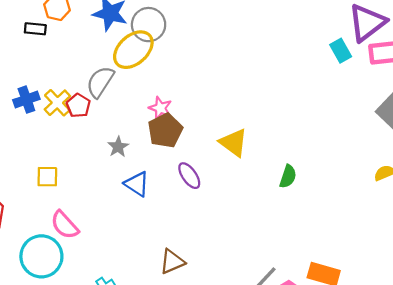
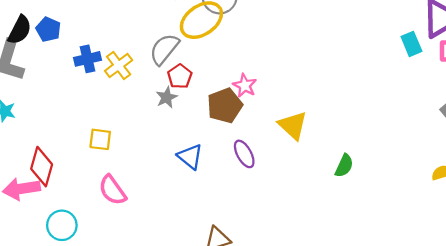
red pentagon: (78, 106) -> (180, 76), moved
pink star: (160, 108) -> (245, 86), moved
gray star: (118, 147) -> (167, 97), moved
cyan circle: (41, 256) -> (62, 225), moved, size x0.7

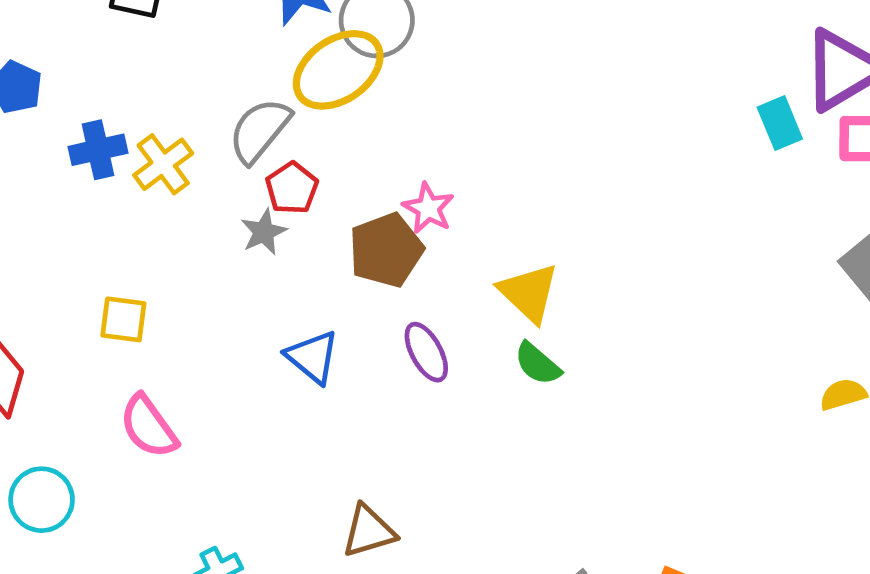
green semicircle: (344, 166) -> (538, 364), moved, turned 105

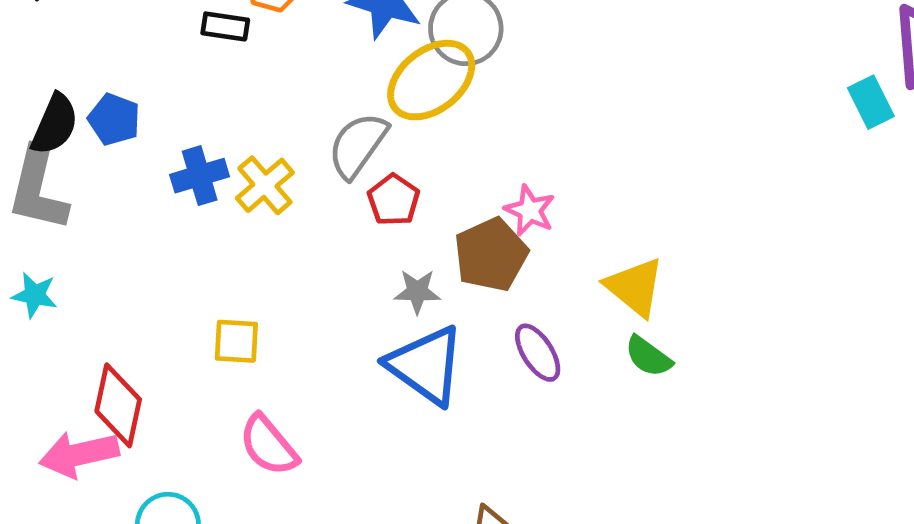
gray star: (264, 232) -> (417, 291), moved, turned 30
blue triangle: (313, 357) -> (426, 365), size x1.5

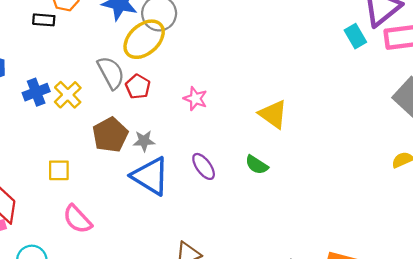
gray semicircle: (358, 145) -> (111, 73), turned 120
red pentagon: (394, 200) -> (138, 87), moved
brown pentagon: (491, 255) -> (110, 135), moved
yellow triangle: (635, 287) -> (273, 114), moved

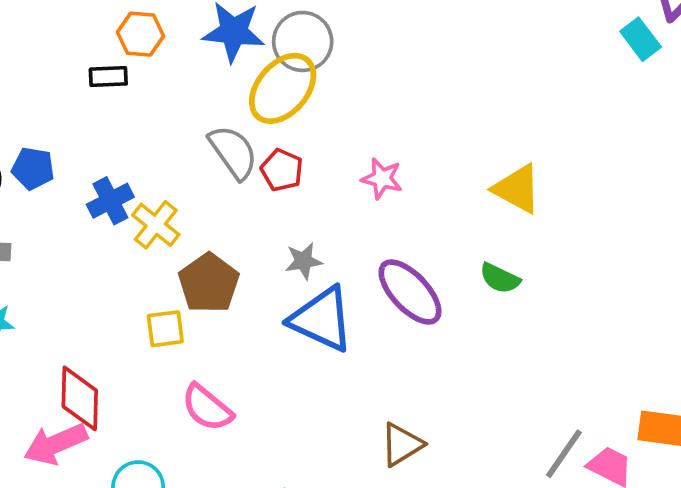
yellow cross: (68, 95) -> (156, 225), moved
brown pentagon: (110, 135) -> (209, 283), moved
purple ellipse: (204, 166) -> (410, 292), size x1.5

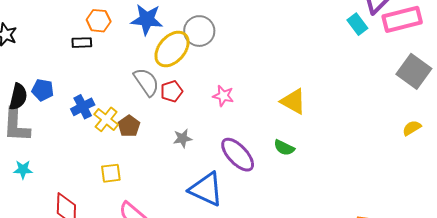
gray circle: (303, 41) -> (199, 31), moved
red pentagon: (282, 170) -> (172, 91), turned 30
brown pentagon: (209, 283) -> (129, 126), moved, size x0.7
blue triangle: (322, 319) -> (206, 189), moved

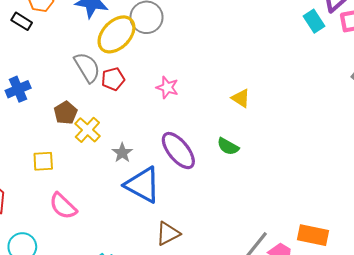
black rectangle: (82, 43) -> (22, 21), turned 30
yellow triangle: (293, 101) -> (241, 98), size x0.7
yellow cross: (106, 119) -> (87, 130), moved
gray star: (183, 138) -> (122, 153), moved, turned -30

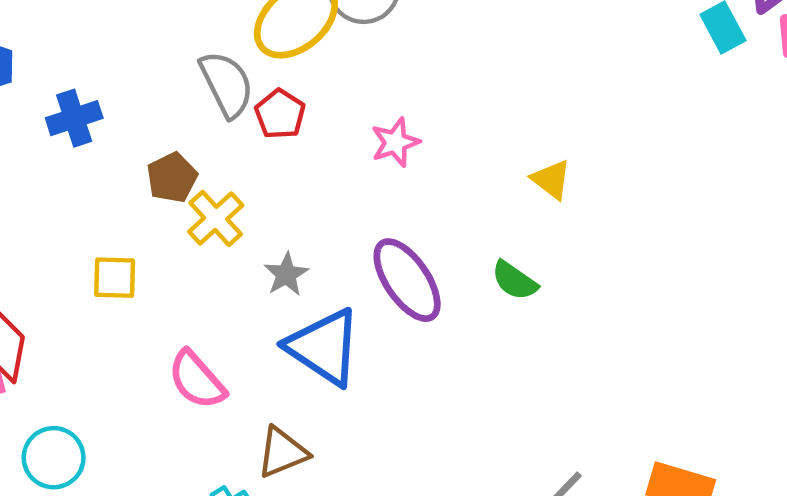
red pentagon: (113, 79) -> (280, 114), turned -30
pink star: (167, 87) -> (395, 142), turned 30
pink semicircle: (63, 206) -> (197, 380), moved
brown triangle: (168, 234) -> (282, 452), moved

